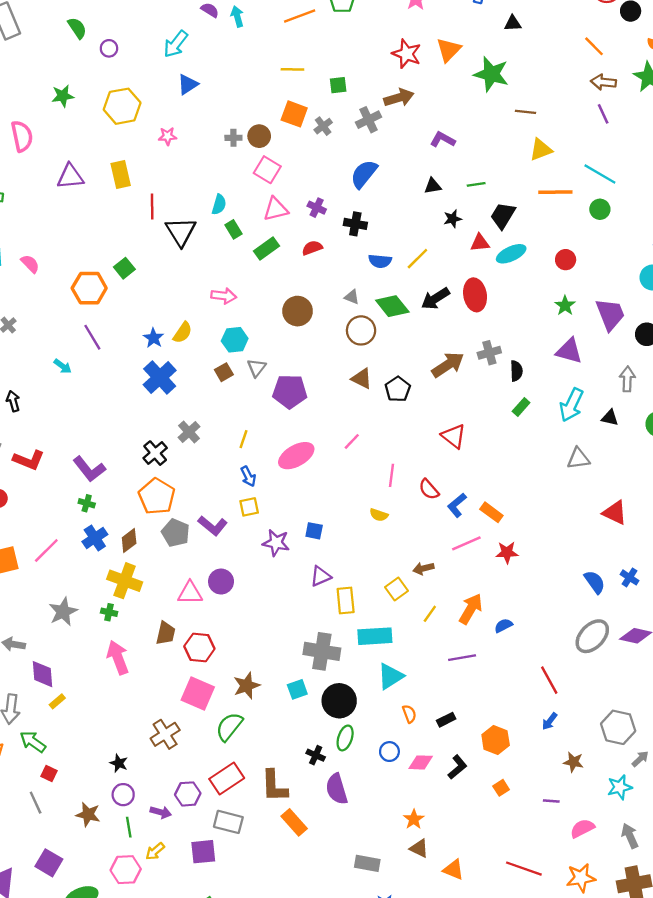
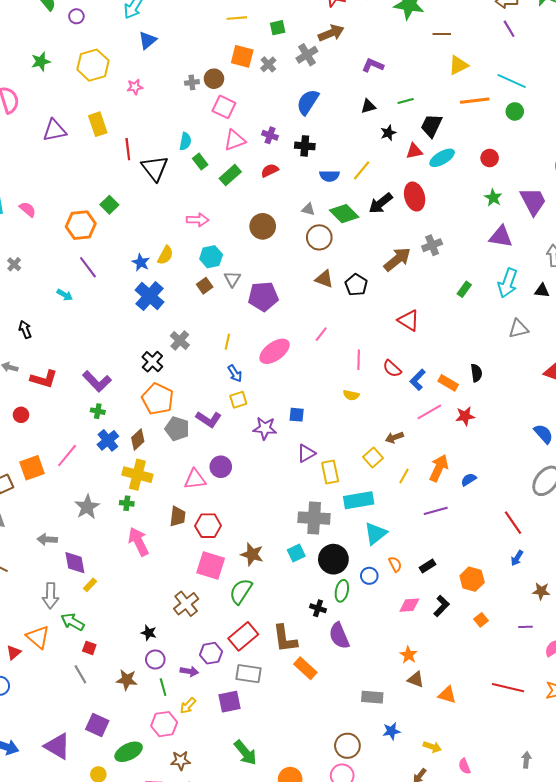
black semicircle: (516, 371) -> (476, 373), moved
brown star: (247, 686) -> (252, 554), turned -30
blue circle: (389, 752) -> (369, 576), moved

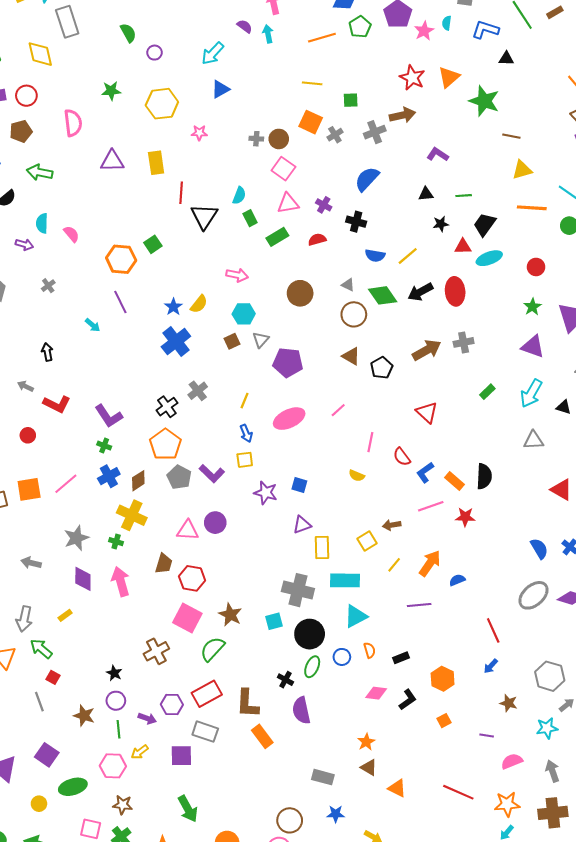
black semicircle: (476, 373) -> (484, 476), size x1.4
purple diamond: (75, 563) -> (83, 579), moved

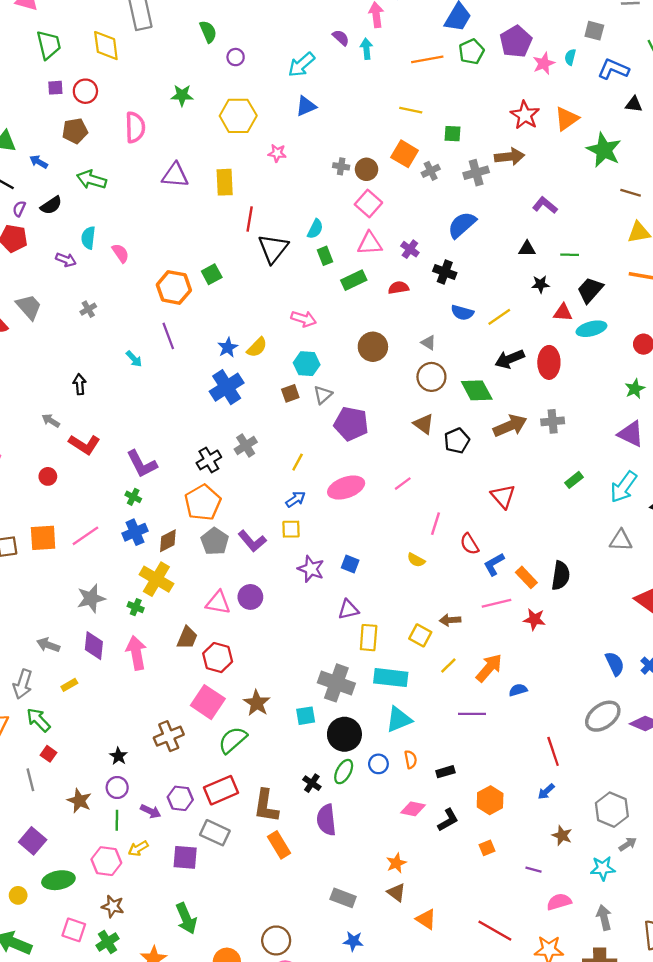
green diamond: (383, 295) -> (477, 390), moved
blue arrow: (246, 433) -> (296, 499), turned -108
yellow square: (367, 541) -> (420, 635), turned -36
gray arrow: (31, 563) -> (48, 645), moved
brown circle: (290, 820) -> (276, 940), moved

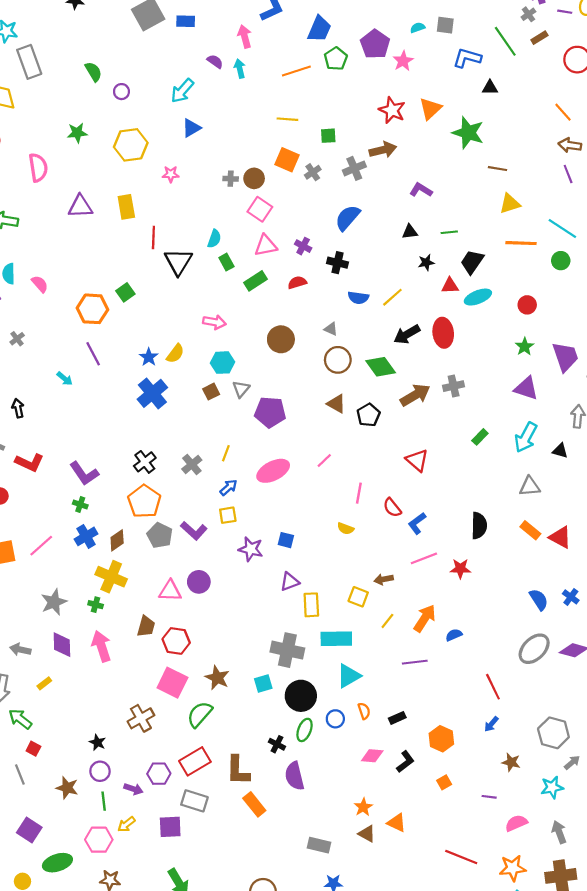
cyan semicircle: (570, 57) -> (418, 28), moved, turned 64
gray cross: (246, 446) -> (192, 464), moved
orange rectangle: (526, 577) -> (530, 530), moved
orange triangle: (426, 919) -> (397, 823), moved

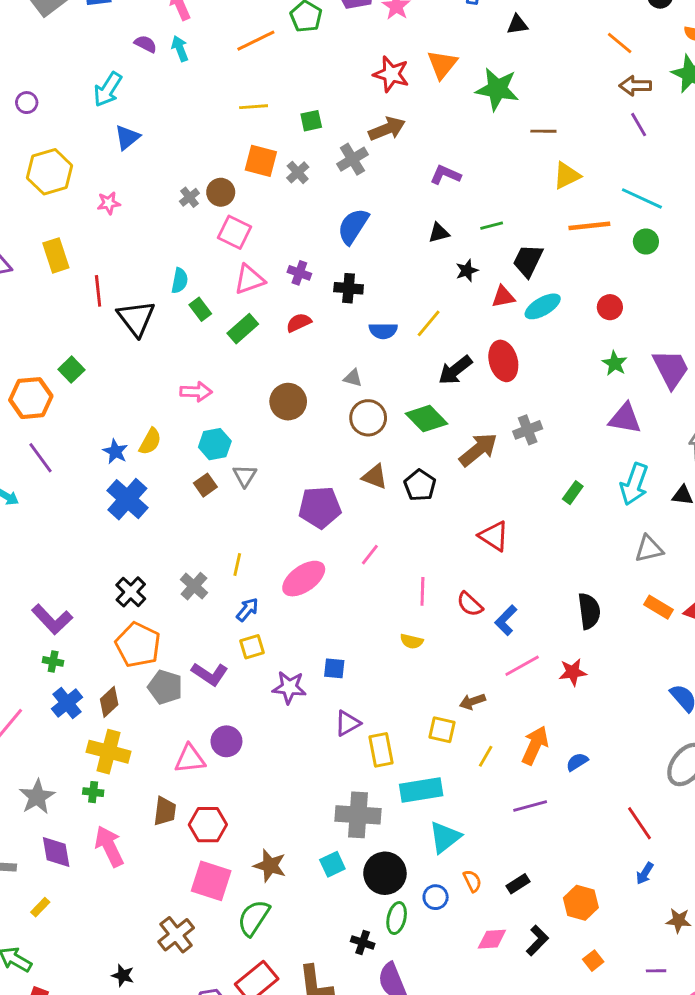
gray cross: (231, 179) -> (189, 197), turned -32
purple pentagon: (270, 412) -> (320, 507), moved

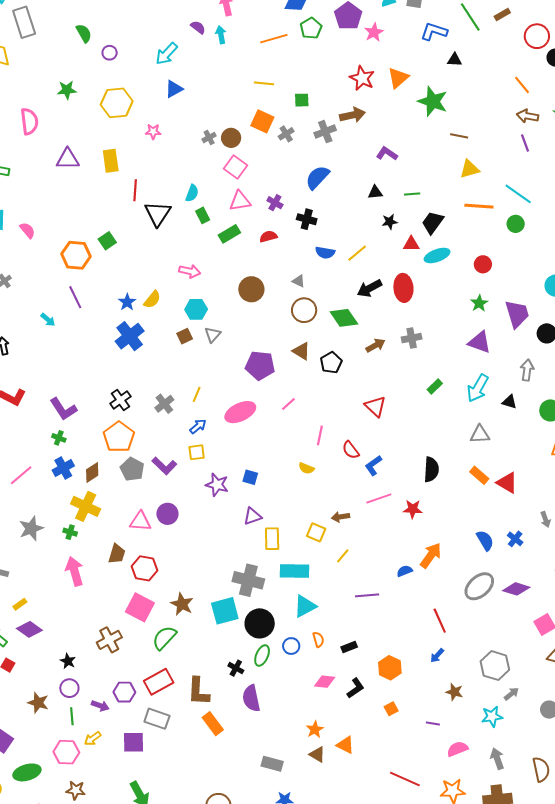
brown arrow: (478, 450) -> (375, 345), size x0.7
orange arrow: (535, 745) -> (431, 555), moved
purple diamond: (56, 852) -> (29, 629), moved, turned -55
cyan square: (332, 864) -> (225, 611), size x1.6

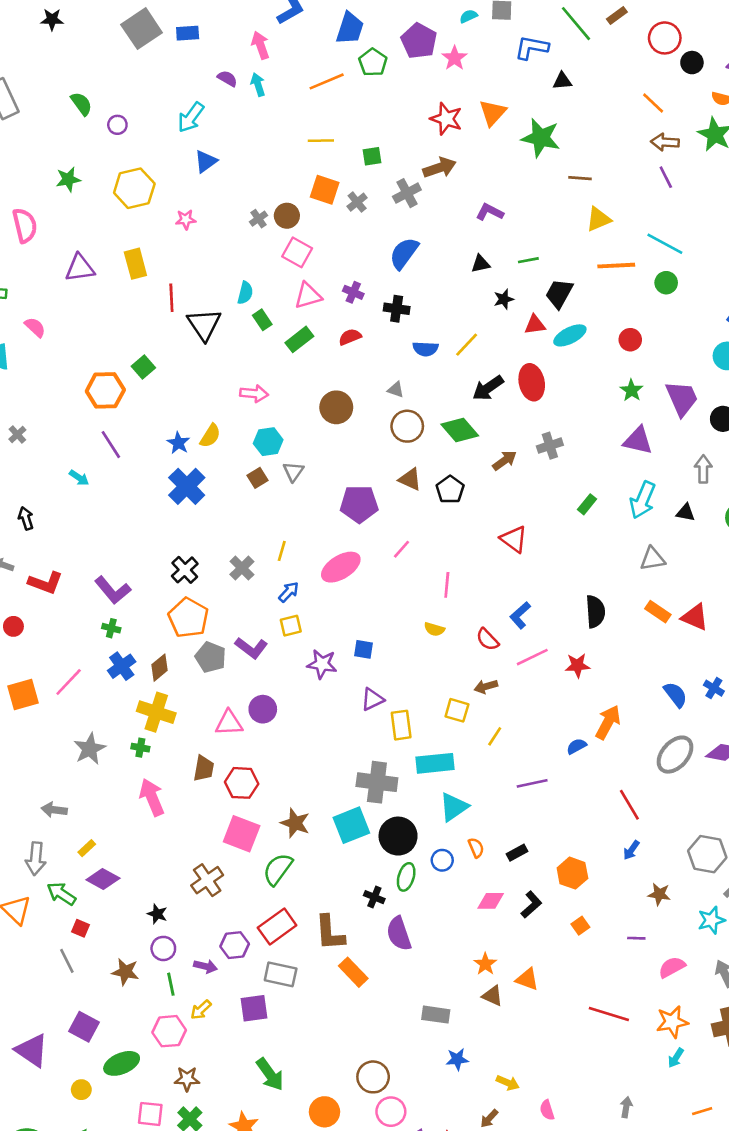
pink semicircle: (27, 230) -> (35, 327), moved
red semicircle: (351, 450) -> (487, 639), moved

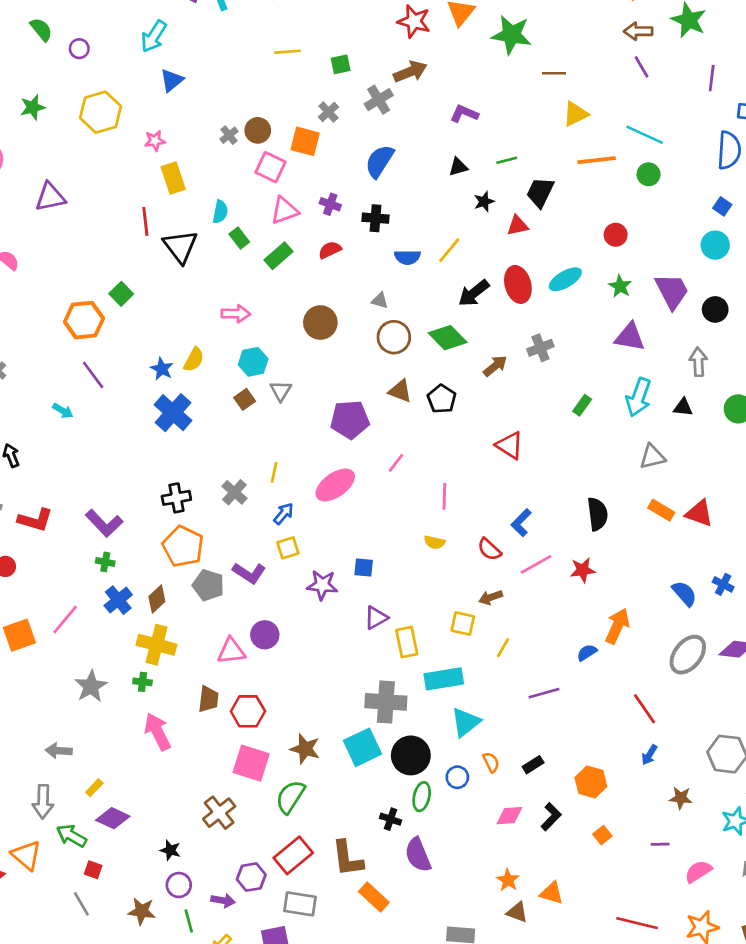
orange square: (325, 190) -> (305, 141), moved
yellow rectangle: (135, 264) -> (173, 178), moved
cyan ellipse: (570, 335) -> (565, 279), moved
black cross: (185, 570) -> (176, 498), turned 36

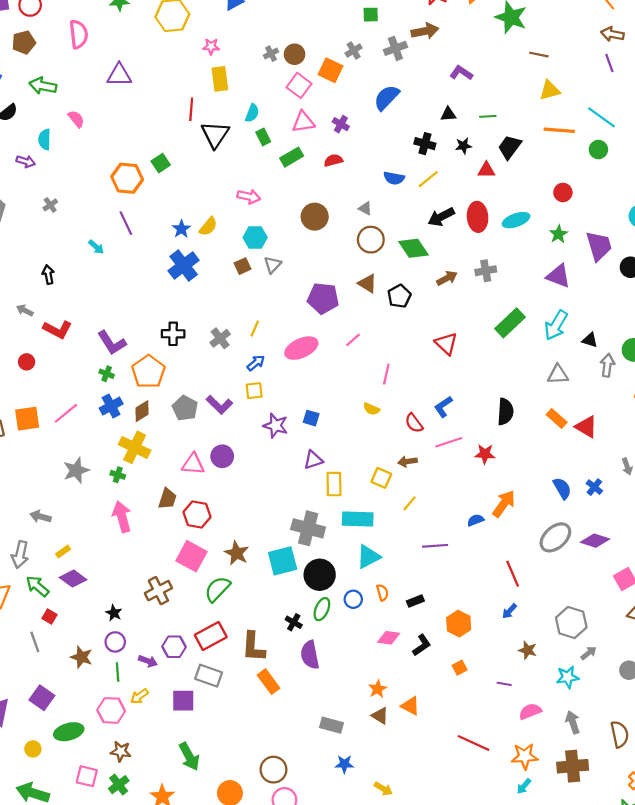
black cross: (376, 218) -> (425, 144), moved
gray arrow: (698, 362) -> (607, 365), moved
green rectangle: (582, 405) -> (510, 323), size x1.8
orange pentagon: (183, 546) -> (148, 372), moved

